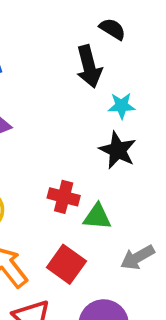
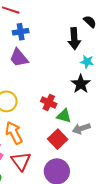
gray arrow: (137, 257) -> (81, 128), moved
red square: (66, 264) -> (58, 139), moved

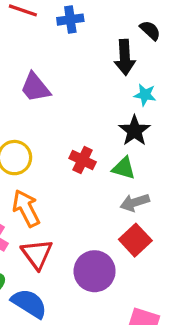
blue cross: (21, 32) -> (70, 20), moved
green triangle: (64, 116) -> (124, 168), moved
red square: (58, 139) -> (135, 240), moved

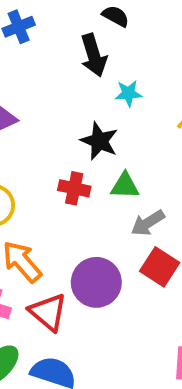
black star: (134, 131) -> (99, 141), moved
purple circle: (95, 271) -> (96, 282), moved

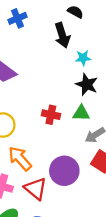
black star: (99, 141) -> (87, 84), moved

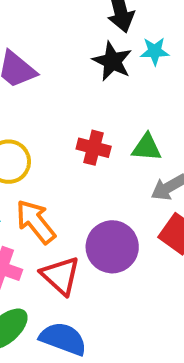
black star: (87, 84) -> (112, 61), moved

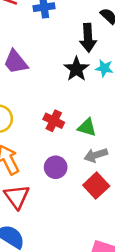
purple circle: (112, 247) -> (56, 167), moved, size x0.7

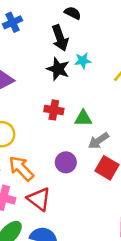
red cross: (54, 121) -> (54, 110), moved

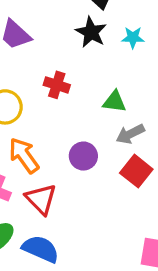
cyan star: (83, 61) -> (133, 37), moved
red cross: (54, 110) -> (57, 85), moved

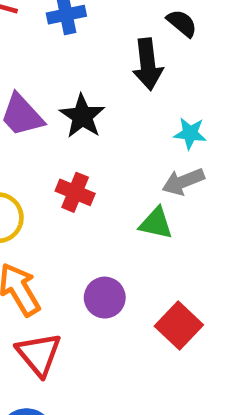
black star: (91, 32) -> (82, 116), moved
gray arrow: (130, 134) -> (183, 182), moved

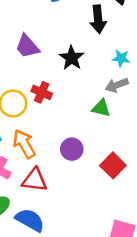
black star: (82, 116) -> (72, 58), moved
red cross: (75, 192) -> (42, 92), moved
red triangle: (39, 354) -> (34, 180), turned -44

